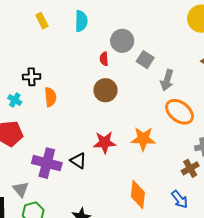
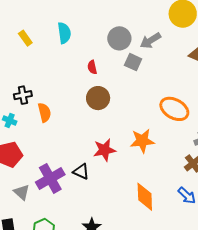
gray circle: (122, 41) -> (119, 38), moved
gray arrow: (167, 80) -> (150, 41), moved, turned 50
purple cross: (47, 163) -> (50, 178), turned -36
gray triangle: (21, 189) -> (22, 192), moved

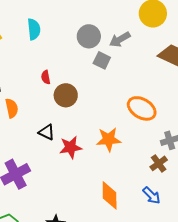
red semicircle: (92, 67) -> (46, 77), moved
black triangle: (81, 172) -> (47, 132), moved

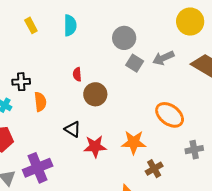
gray arrow: (120, 39) -> (163, 58), moved
brown cross: (159, 163) -> (154, 169), moved

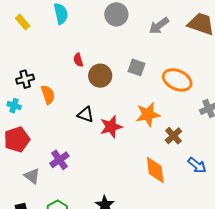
gray square: (135, 63) -> (137, 67), moved
purple cross: (38, 168) -> (59, 160), size x0.7

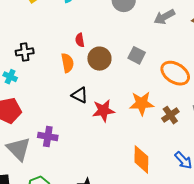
orange semicircle: (48, 95) -> (67, 63), moved
brown cross: (173, 136) -> (170, 115), moved
purple cross: (59, 160) -> (48, 136), turned 36
gray triangle: (32, 176) -> (19, 149), size x1.5

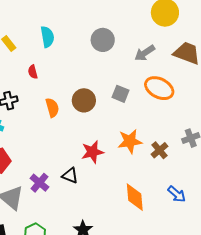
red semicircle: (80, 40) -> (33, 72), moved
orange ellipse: (175, 73) -> (159, 88), moved
black triangle: (80, 95) -> (70, 176), moved
purple cross: (48, 136) -> (40, 183), turned 36

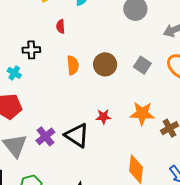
red star: (92, 152) -> (103, 117), size x0.7
black triangle: (70, 176) -> (77, 135), size x1.5

